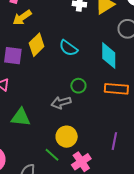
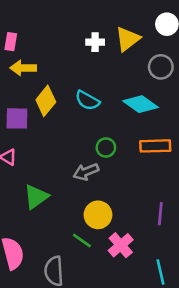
yellow arrow: (22, 18) -> (23, 68), turned 42
cyan diamond: (109, 56) -> (141, 104), turned -48
green triangle: (21, 117) -> (36, 197), turned -35

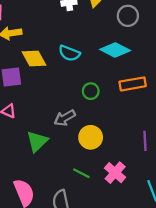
yellow diamond: (46, 101) -> (34, 59), turned -60
gray arrow: (86, 172) -> (65, 118), moved
yellow circle: (98, 215) -> (91, 137), moved

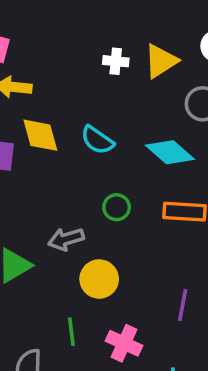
green line: (81, 173) -> (71, 332), turned 42
pink cross: (115, 173) -> (124, 343), turned -30

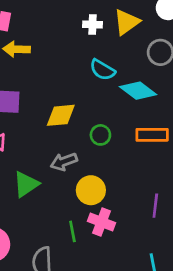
yellow diamond: (40, 135) -> (61, 115), moved, turned -76
cyan semicircle: (97, 140) -> (102, 70), moved
pink cross: (124, 343) -> (101, 222), moved

